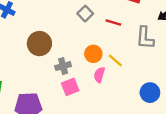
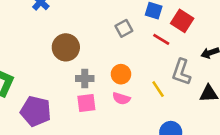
red line: (113, 23) -> (161, 39), moved
yellow line: (115, 60) -> (158, 89), moved
pink semicircle: (99, 75) -> (121, 99), turned -105

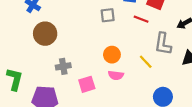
gray square: (124, 28) -> (108, 15), turned 32
brown circle: (66, 47) -> (45, 34), moved
gray cross: (85, 79) -> (63, 66), moved

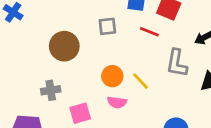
brown circle: (45, 34) -> (64, 46), moved
yellow line: (146, 62) -> (140, 81), moved

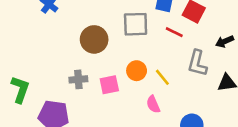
gray square: (107, 26) -> (136, 24), size x1.5
pink semicircle: (117, 102) -> (153, 104), moved, turned 54
pink square: (80, 113) -> (109, 85), moved

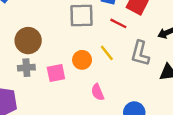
brown circle: (94, 39) -> (28, 41), moved
yellow line: (162, 77) -> (107, 53), moved

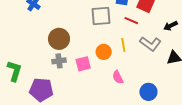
yellow line: (107, 53) -> (123, 45), turned 32
gray L-shape: (140, 53) -> (150, 44), turned -65

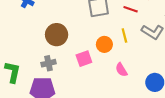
gray cross: (59, 61) -> (49, 63), moved

